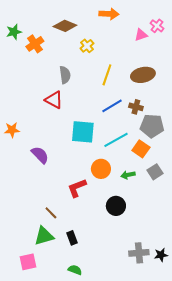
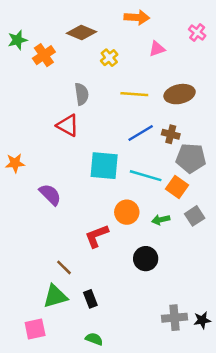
pink triangle: (141, 35) -> (157, 49), moved
yellow line: (107, 75) -> (134, 94), turned 75
cyan line: (116, 140) -> (146, 176), turned 45

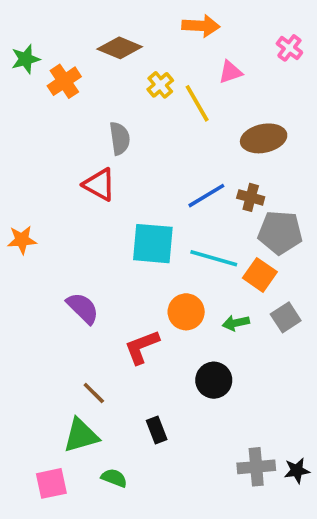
yellow line: (134, 94) -> (197, 103), moved, turned 56
purple semicircle: (50, 195) -> (83, 308), moved
black rectangle: (90, 299) -> (157, 430), moved
green semicircle: (94, 339) -> (114, 478), moved

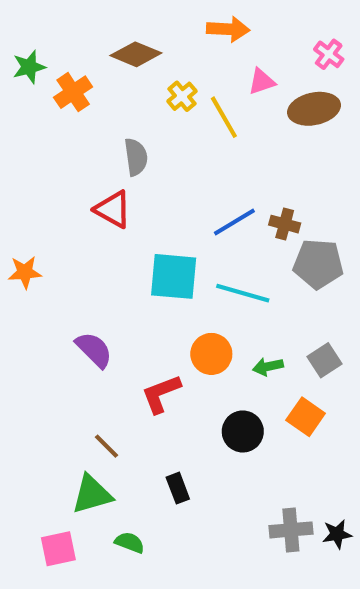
brown ellipse: (264, 138) -> (314, 109), moved
orange square: (260, 275) -> (306, 417), moved

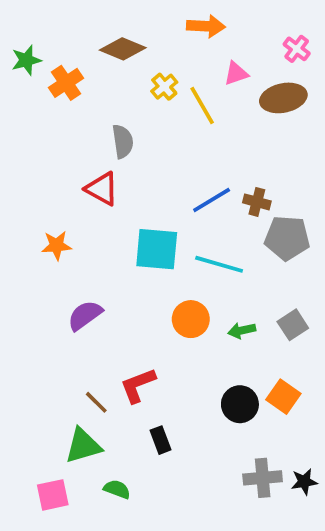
orange star: (25, 272) -> (57, 245), moved
purple semicircle: (94, 350) -> (85, 315), turned -81
red L-shape: (161, 394) -> (138, 385), moved
orange square: (306, 417) -> (283, 397), moved
black circle: (243, 431) -> (240, 404), moved

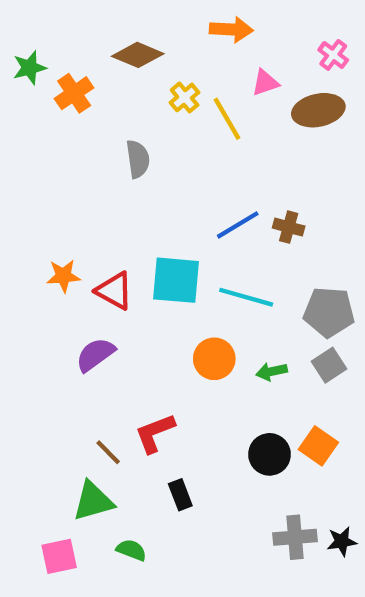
red triangle: (102, 189) -> (114, 291), moved
gray pentagon: (287, 238) -> (329, 312), moved

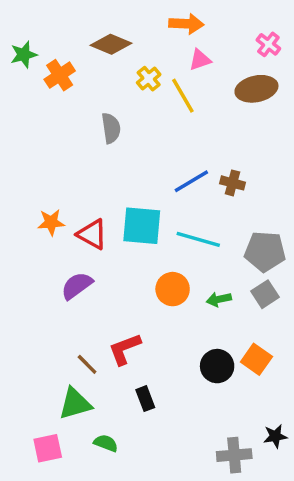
pink triangle: (265, 83) -> (200, 60), moved
gray cross: (295, 537) -> (234, 455), moved

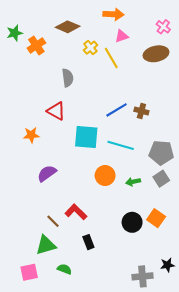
red triangle: (92, 234) -> (56, 111), moved
red L-shape: (125, 349) -> (76, 212), turned 65

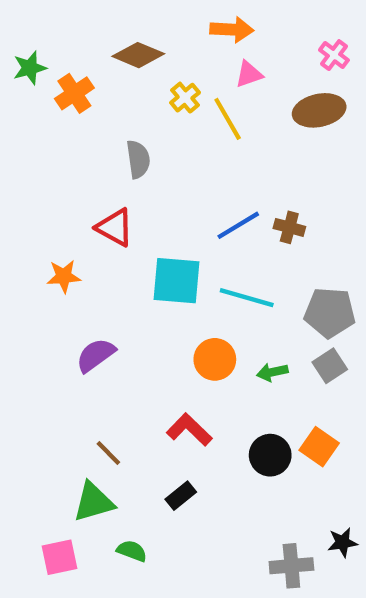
red L-shape: (76, 212) -> (189, 430), moved
black rectangle: (88, 242) -> (181, 496), turned 72

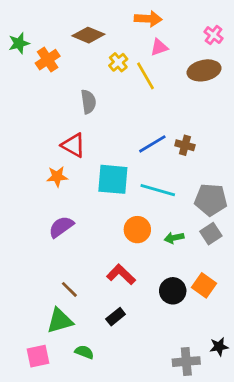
orange star: (64, 276) -> (57, 177), moved

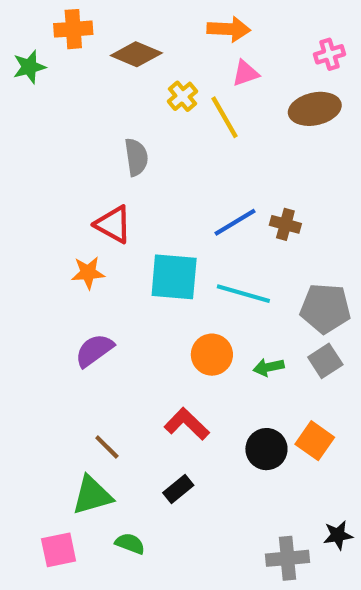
pink cross: (214, 35) -> (329, 54), turned 36
orange cross: (48, 60) -> (73, 29), moved, turned 30

